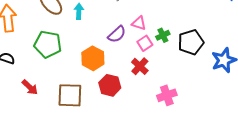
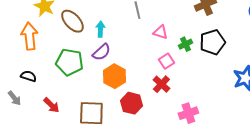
pink triangle: (139, 23) -> (160, 32), moved
purple semicircle: (117, 34) -> (101, 52), moved
green cross: (163, 35) -> (185, 44), moved
black pentagon: (191, 42) -> (212, 42), moved

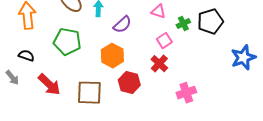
purple semicircle: (101, 52) -> (122, 25), moved
red arrow: (51, 105) -> (49, 85), size x1.4

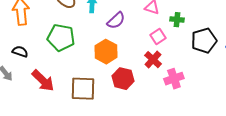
black pentagon: (210, 22) -> (204, 41), moved
green cross: (183, 24) -> (177, 20), turned 32
pink cross: (186, 93) -> (174, 79), moved

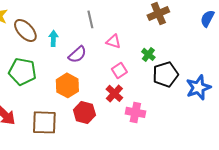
green cross: (177, 20) -> (148, 54), moved, turned 32
pink cross: (174, 79) -> (135, 112), turned 30

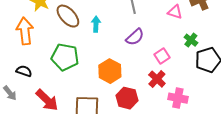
pink triangle: (113, 41) -> (175, 12), moved
purple semicircle: (77, 54) -> (135, 37), moved

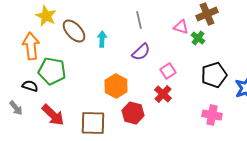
green cross: (191, 40) -> (198, 38), moved
green pentagon: (65, 57) -> (52, 71), moved
pink cross: (178, 98) -> (212, 115), moved

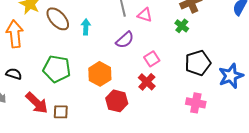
pink triangle: (181, 27) -> (145, 15), moved
green pentagon: (52, 71) -> (57, 69), moved
brown square: (93, 123) -> (61, 112), moved, size x0.6

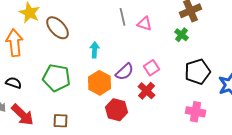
cyan arrow: (86, 27) -> (94, 50), moved
purple semicircle: (125, 40) -> (124, 72), moved
red arrow: (37, 103) -> (22, 115), moved

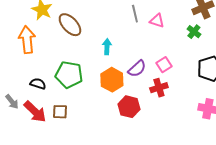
black semicircle: (14, 83) -> (38, 84), moved
red cross: (146, 91) -> (159, 88), turned 30
brown square: (60, 121) -> (60, 112), moved

